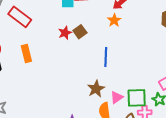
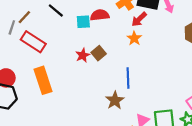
orange rectangle: (26, 54) -> (43, 80), size x1.4
brown star: (96, 89) -> (115, 100), moved

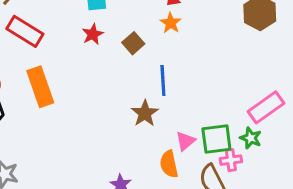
brown square: (99, 53) -> (133, 43), moved
red star: (83, 55) -> (93, 34), moved

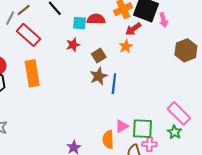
pink rectangle: (266, 107) -> (179, 113), turned 70
brown star: (145, 113) -> (99, 76), moved
green star: (251, 138) -> (175, 132), moved

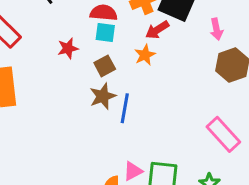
pink arrow: (163, 20) -> (216, 29), moved
cyan square: (79, 23) -> (105, 33), moved
pink rectangle: (179, 113) -> (223, 134), moved

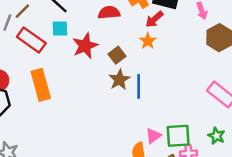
cyan square: (105, 33) -> (60, 29), moved
red star: (68, 48) -> (85, 46), size x1.5

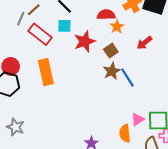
red arrow: (154, 19) -> (144, 43), moved
orange star: (148, 41) -> (117, 27), moved
blue line: (139, 86) -> (128, 78), turned -36

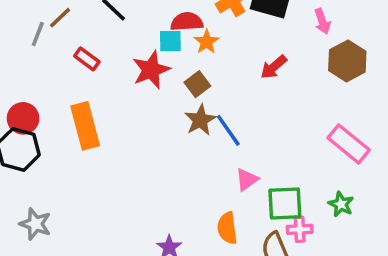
cyan square: (64, 26) -> (170, 41), moved
red rectangle: (40, 34) -> (87, 59), moved, size x0.6
red arrow: (144, 43) -> (274, 67), moved
pink triangle: (138, 119) -> (247, 179), moved

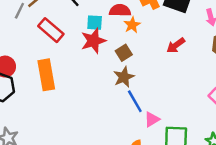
cyan square: (170, 41) -> (95, 23), moved
red rectangle: (87, 59) -> (51, 30), size x1.5
blue line: (228, 130) -> (135, 101), moved

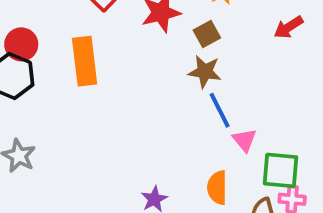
brown star: (124, 77) -> (205, 72), turned 30
pink triangle: (152, 119) -> (244, 140), turned -42

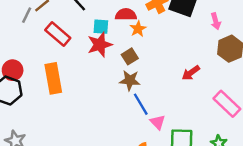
red arrow: (289, 27) -> (191, 73), moved

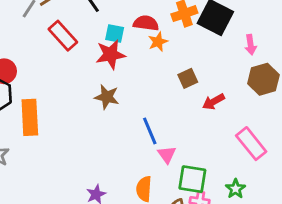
brown square: (130, 56) -> (188, 78), moved
orange rectangle: (53, 78) -> (30, 117), moved
brown star: (130, 80) -> (107, 97), moved

